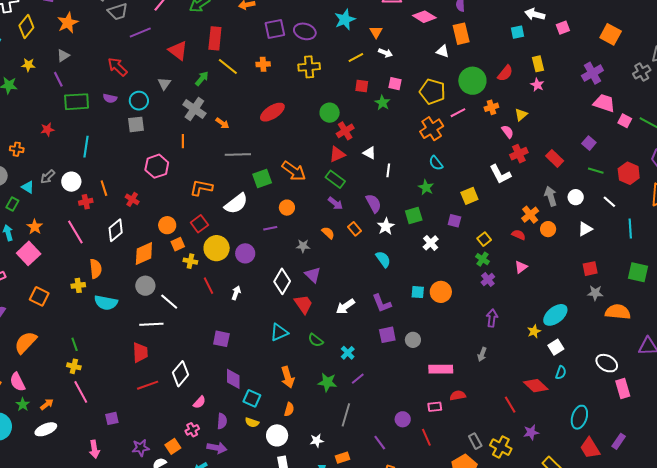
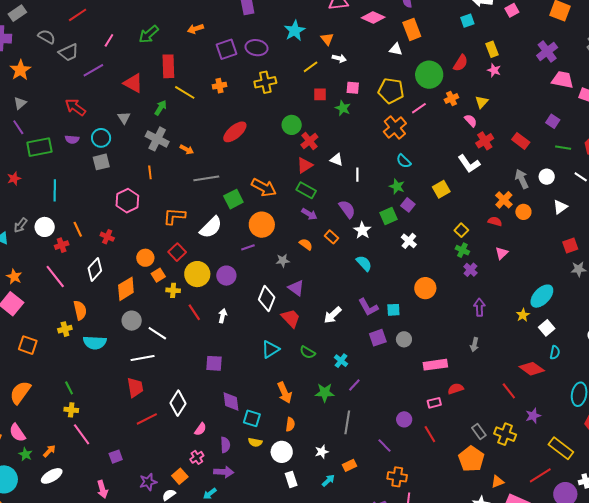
orange circle: (287, 208) -> (262, 225), size x1.6
purple square: (454, 221) -> (408, 205), moved, turned 32
cyan square: (418, 292) -> (393, 310), moved

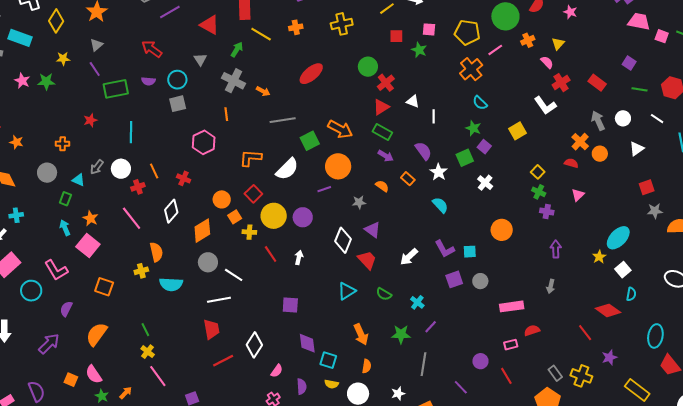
purple cross: (470, 270) -> (547, 211), turned -32
yellow cross: (71, 410) -> (148, 352), turned 32

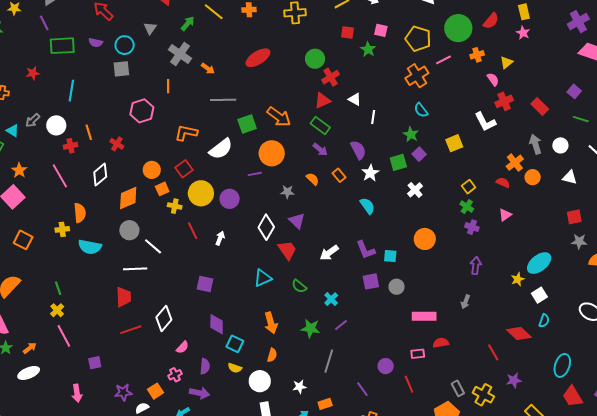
white triangle: (637, 149) -> (570, 177), turned 42

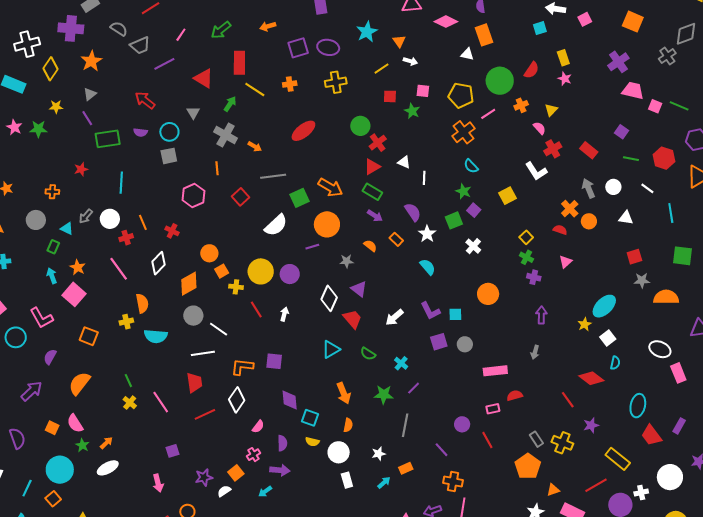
orange L-shape: (186, 133) -> (242, 367), moved
red square: (184, 169) -> (240, 197), moved
pink line: (64, 336) -> (161, 402), moved

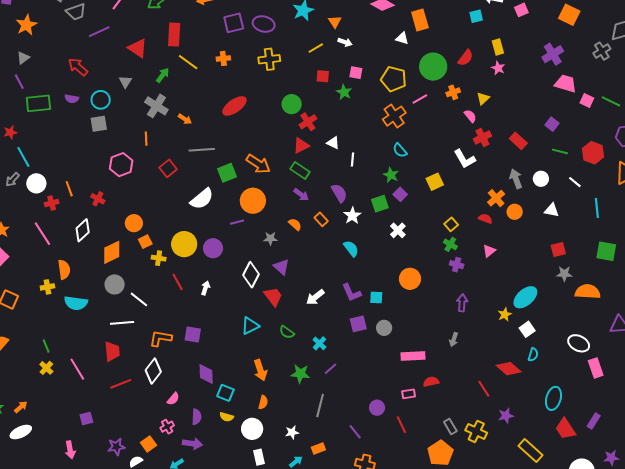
cyan line: (121, 183) -> (23, 157), moved, turned -35

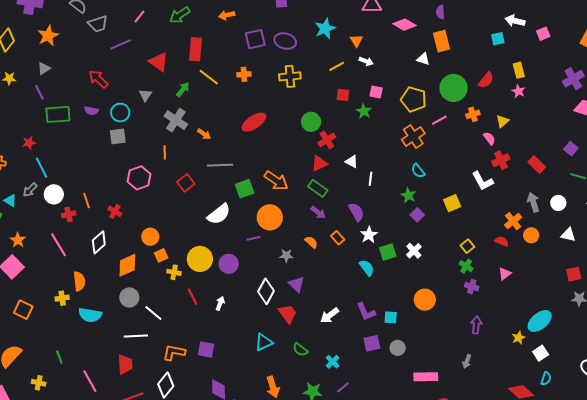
green square: (380, 204) -> (388, 252), moved
yellow cross: (46, 368) -> (39, 383), moved, turned -32

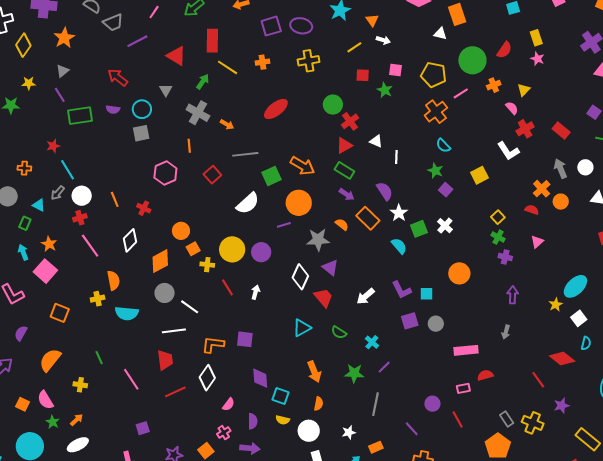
red cross: (69, 214) -> (80, 218), moved
orange rectangle: (338, 238) -> (368, 218), size x1.6
gray star: (286, 256) -> (318, 240), size x1.6

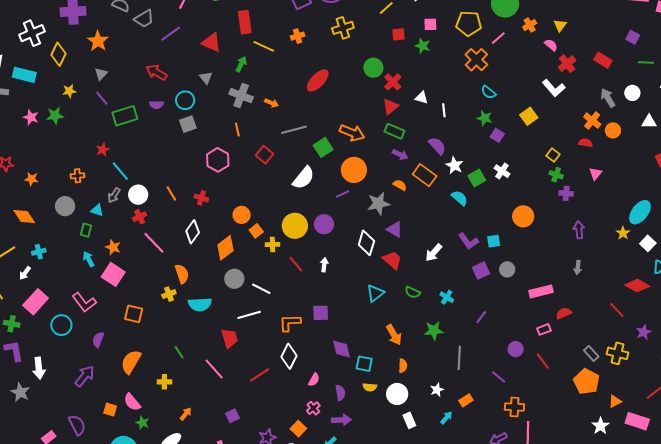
red trapezoid: (165, 360) -> (229, 338), moved
purple line: (384, 367) -> (481, 317), moved
orange arrow: (77, 420) -> (186, 414), moved

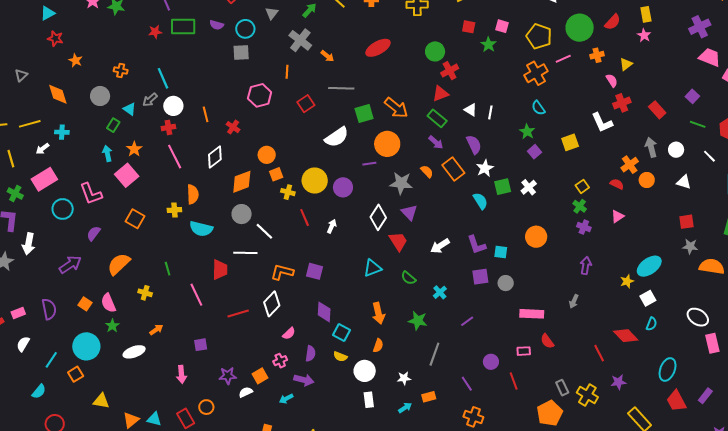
white triangle: (422, 98) -> (471, 110), moved
red star: (103, 150) -> (155, 32), moved
red semicircle: (564, 313) -> (547, 341), turned -119

